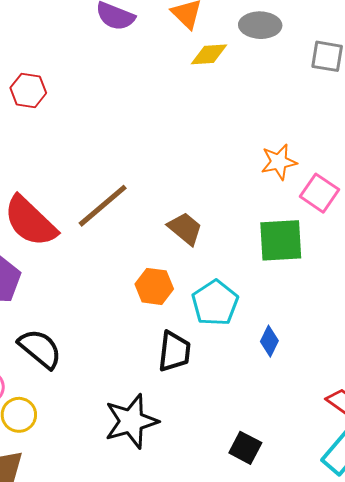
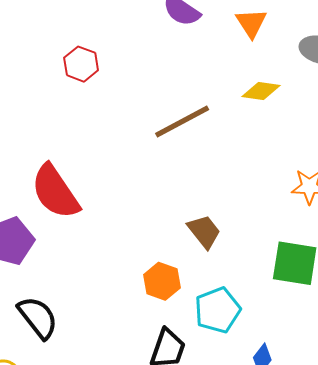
yellow diamond: (209, 54) -> (261, 91), moved
brown line: (103, 206) -> (182, 121), moved

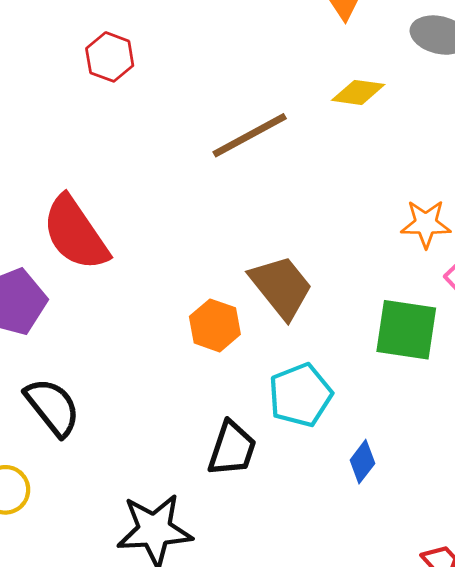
brown trapezoid: (204, 232) -> (281, 287), size x1.4
orange hexagon: (162, 281) -> (215, 325), moved

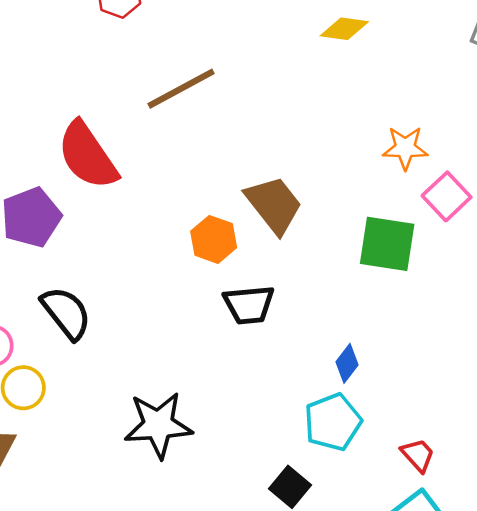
brown line: (250, 135) -> (181, 89), moved
cyan pentagon: (300, 395) -> (333, 422), moved
black trapezoid: (232, 449) -> (249, 305), moved, turned 66

